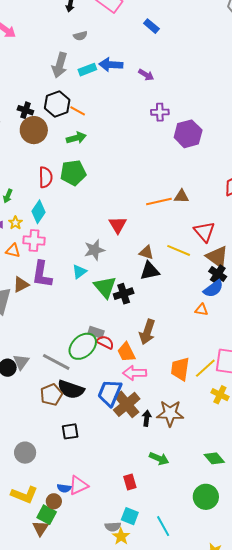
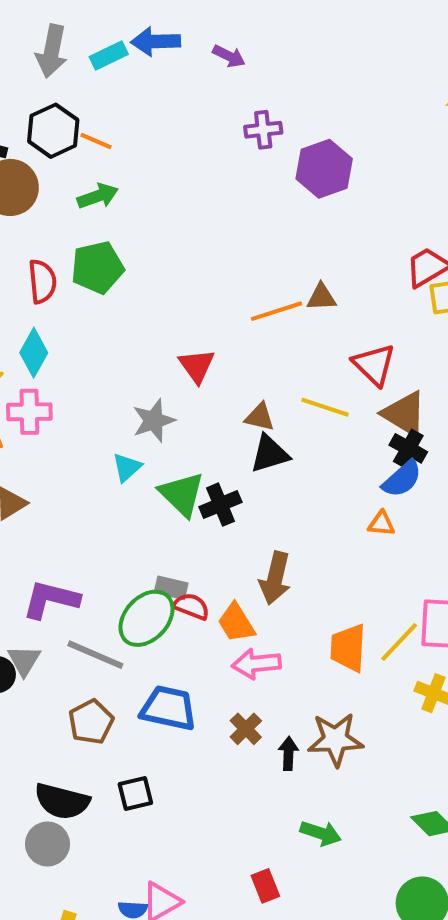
purple L-shape: (42, 274) -> (51, 599), moved, turned 100
black semicircle: (71, 389) -> (62, 801), moved
blue trapezoid: (110, 393) -> (168, 708), moved, turned 84
brown cross: (127, 404) -> (246, 729), size x0.6

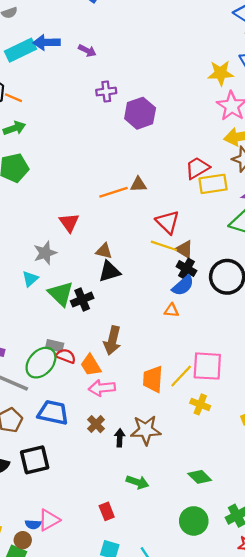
cyan rectangle: (109, 56) -> (21, 50), size x1.5
yellow line: (325, 407) -> (164, 246), moved
brown triangle: (404, 414) -> (184, 249), size x0.7
black square: (135, 793) -> (35, 460), size x1.5

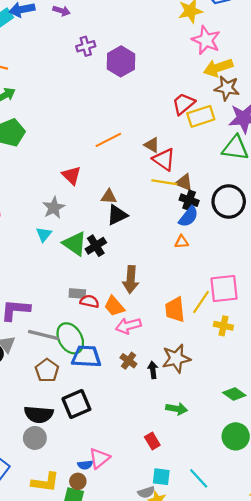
brown triangle: (138, 185) -> (152, 145), moved, turned 42
green ellipse: (41, 363) -> (70, 338), moved, turned -64

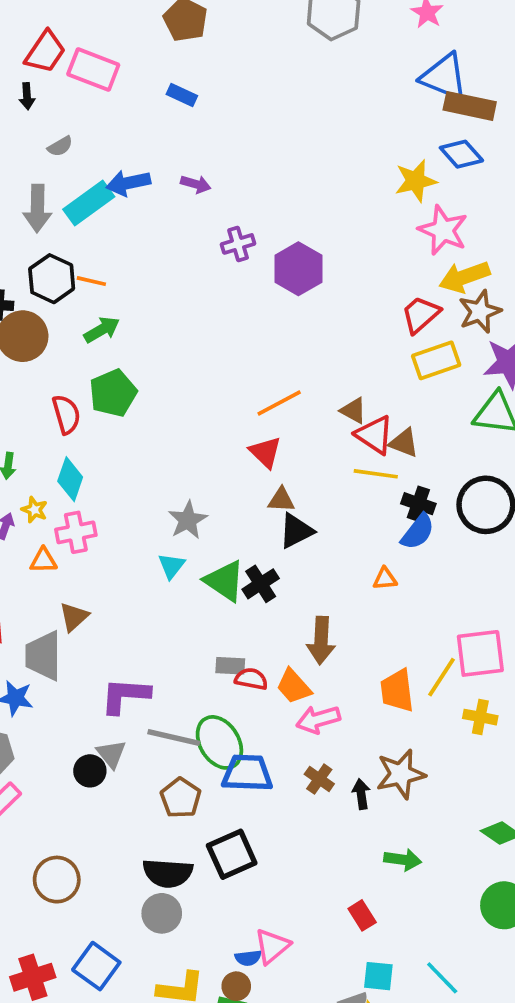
brown star: (227, 88) -> (480, 312), turned -30
red trapezoid: (183, 104) -> (421, 315), moved
red triangle: (71, 175) -> (265, 452), moved
brown triangle: (184, 182) -> (404, 443), moved
orange triangle: (182, 242) -> (385, 579), moved

